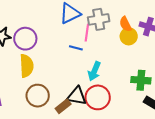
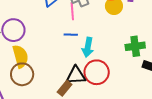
blue line: (76, 48) -> (71, 35), moved
brown circle: (38, 96) -> (22, 74), moved

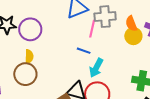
yellow semicircle: (20, 56) -> (29, 56), size x0.6

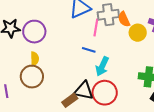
orange semicircle: (131, 24) -> (124, 19), moved

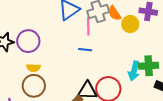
yellow semicircle: (35, 59) -> (33, 68), turned 104
cyan arrow: (102, 66) -> (134, 71), moved

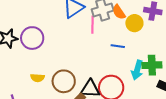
blue line: (85, 50) -> (118, 46), moved
yellow semicircle: (33, 68) -> (37, 78), moved
brown circle: (34, 86) -> (64, 81), moved

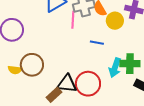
brown circle: (64, 81) -> (32, 65), moved

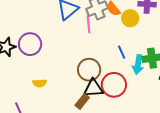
blue line: (97, 43) -> (122, 52), moved, turned 64
brown circle: (32, 65) -> (89, 70), moved

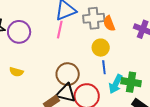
yellow circle: (130, 18) -> (101, 48), moved
pink line: (89, 24) -> (60, 30), moved

